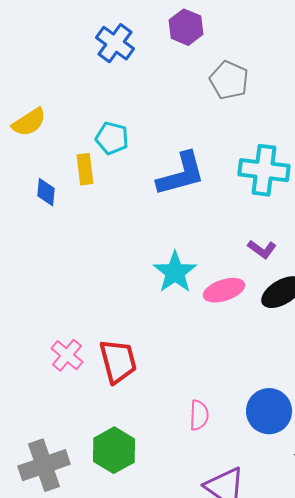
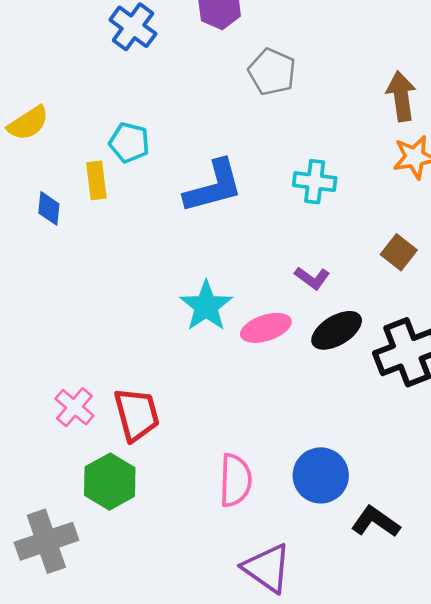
cyan cross: (264, 170) -> (315, 182), size x0.7
pink semicircle: (199, 415) -> (235, 480), size x1.4
green hexagon: (114, 450) -> (110, 482), moved

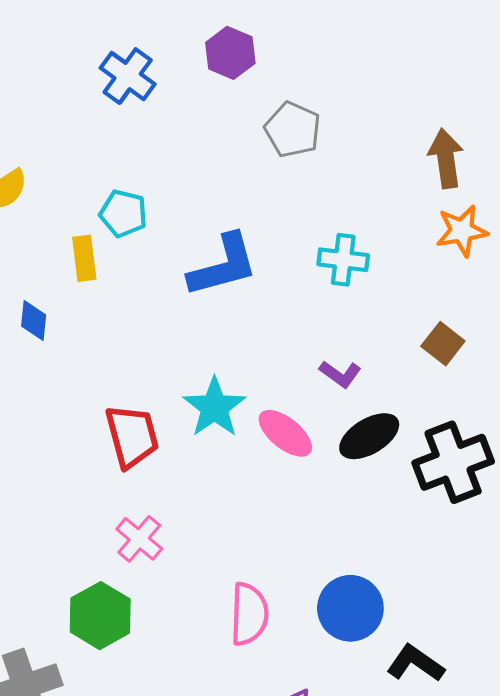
blue diamond: (49, 208) -> (34, 320), moved
pink ellipse: (266, 328) -> (285, 433), turned 57
pink cross: (74, 407) -> (139, 539), moved
red trapezoid: (137, 414) -> (132, 436), moved

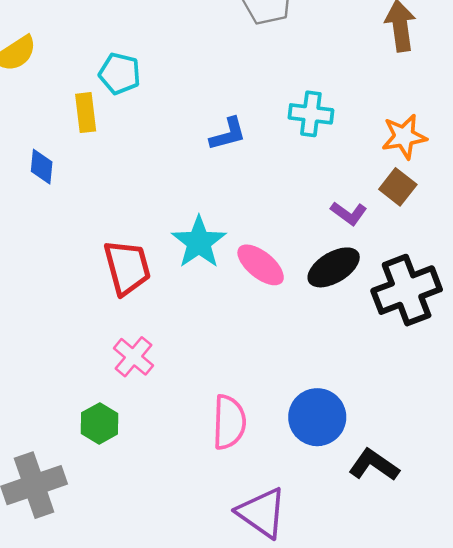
orange star: (462, 231) -> (404, 137), moved
blue L-shape: (223, 266) -> (228, 134), moved, size x0.6
purple L-shape: (340, 374) -> (349, 213), moved
green hexagon: (100, 616) -> (100, 423), size x0.7

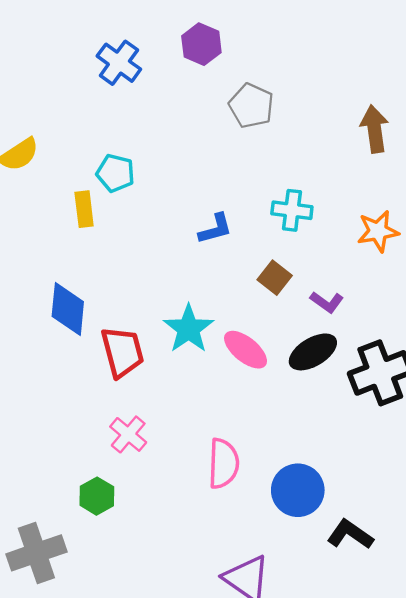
blue diamond: (42, 167) -> (68, 309), moved, size x1.6
brown square: (398, 187) -> (275, 278), moved
pink semicircle: (229, 422) -> (223, 463), moved

